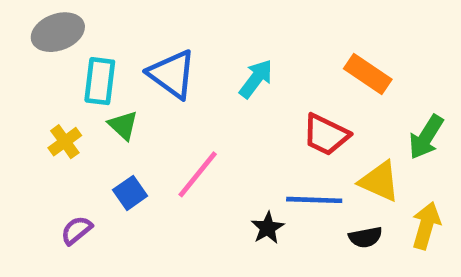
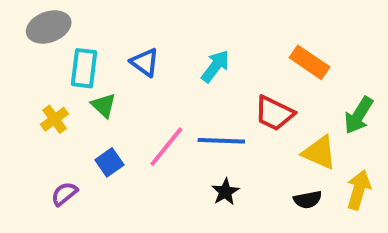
blue triangle: (172, 74) -> (145, 62), size x0.7
blue line: (314, 200) -> (221, 141), moved

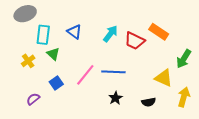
red trapezoid: (274, 113) -> (135, 41), moved
black semicircle: (308, 200) -> (149, 102), moved

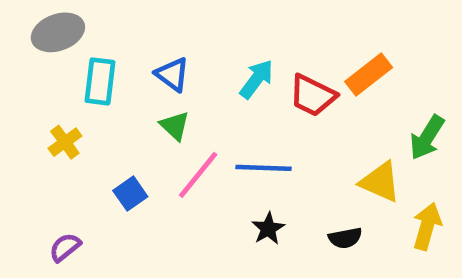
orange rectangle: (159, 32) -> (369, 74), turned -72
green triangle: (53, 54) -> (175, 126), moved
purple semicircle: (33, 99) -> (65, 247), moved

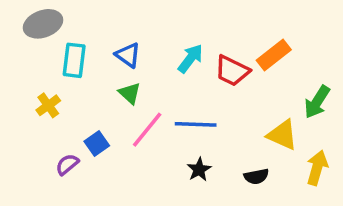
purple semicircle: (65, 247) -> (67, 164), moved

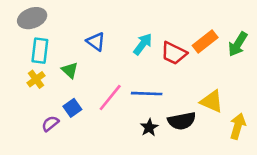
cyan rectangle: (74, 60) -> (40, 51), moved
green triangle: (130, 93) -> (70, 70), moved
green arrow: (317, 102) -> (238, 44), moved
black semicircle: (256, 176) -> (182, 121), moved, size x1.5

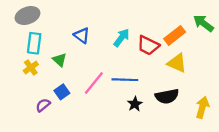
green arrow: (238, 44) -> (203, 23), moved, turned 95
yellow triangle: (212, 101) -> (177, 63), moved
black semicircle: (182, 121) -> (167, 96), moved
black star: (149, 127) -> (135, 104), moved

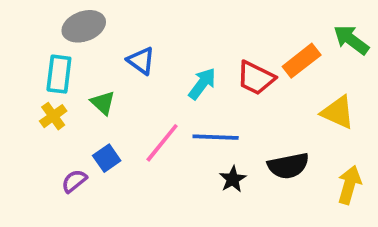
gray ellipse: (28, 15) -> (84, 26), moved
cyan arrow: (122, 38) -> (202, 84), moved
yellow triangle: (177, 63) -> (338, 112), moved

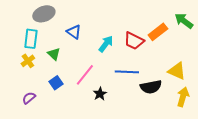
yellow triangle: (338, 112) -> (177, 71), moved
blue line: (216, 137) -> (127, 72), moved
black star: (233, 179) -> (100, 94), moved
purple semicircle: (74, 181) -> (29, 98), moved

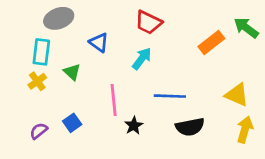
red trapezoid: (134, 41) -> (148, 22), moved
pink line: (85, 75) -> (114, 100), turned -45
blue square: (56, 83) -> (72, 123), moved
black semicircle: (151, 87) -> (190, 127), moved

